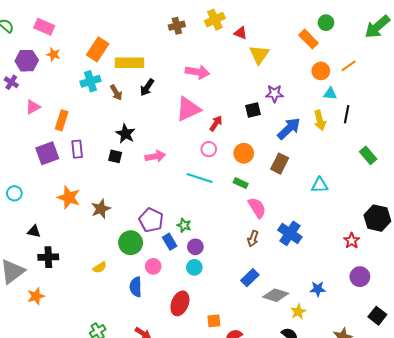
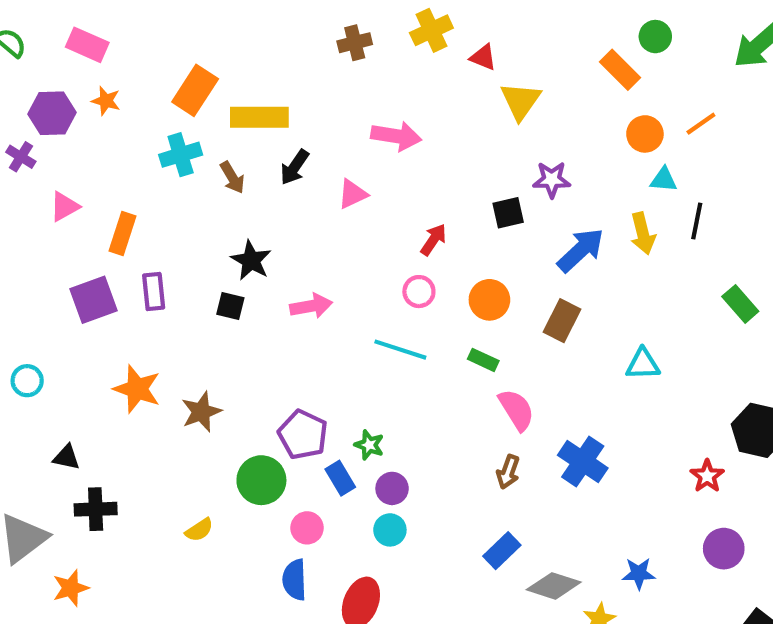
pink triangle: (188, 109) -> (353, 194), moved, size x0.6
blue semicircle: (136, 287) -> (295, 580), moved

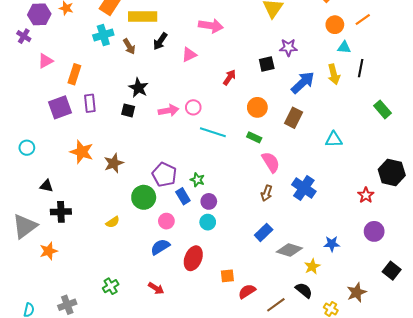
pink circle: (419, 292) -> (193, 107), moved
blue semicircle: (295, 580) -> (160, 247), turned 60

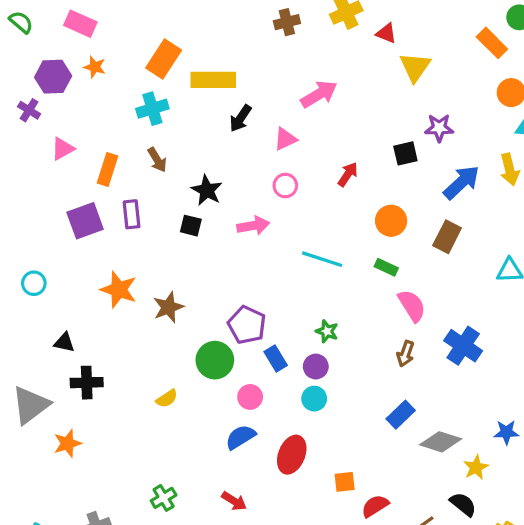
pink arrow: (211, 26) -> (319, 94), turned -40
brown arrow: (129, 46) -> (157, 160), moved
pink circle: (193, 107) -> (285, 186), moved
green star: (197, 180) -> (327, 331), moved

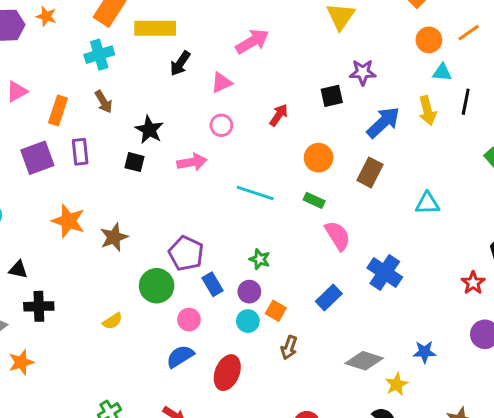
brown arrow: (405, 354) -> (289, 348), moved
blue rectangle: (401, 415) -> (329, 298), moved
orange square: (345, 482) -> (276, 311), moved, turned 36

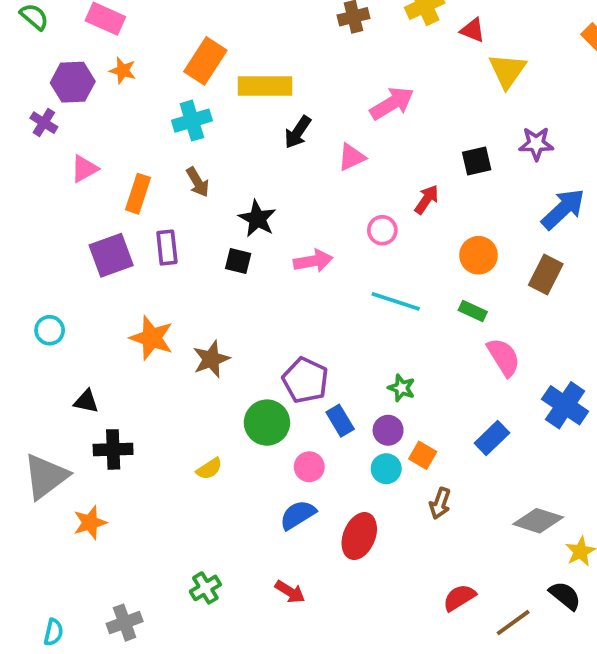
black square: (332, 96) -> (477, 161), moved
pink circle: (221, 125) -> (382, 230), moved

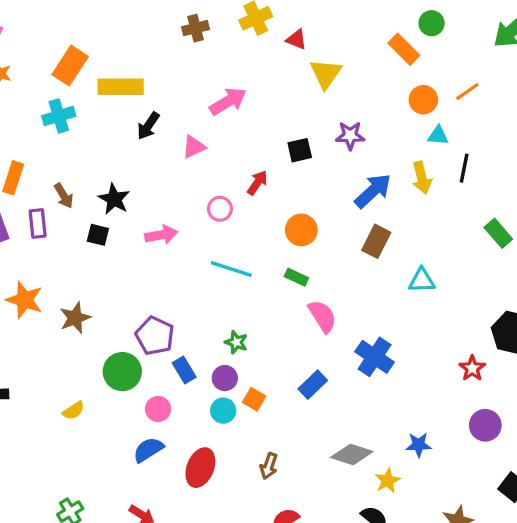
brown arrow: (198, 182) -> (64, 196), moved
brown rectangle: (546, 274) -> (376, 241), moved
brown arrow: (440, 503) -> (269, 466), moved

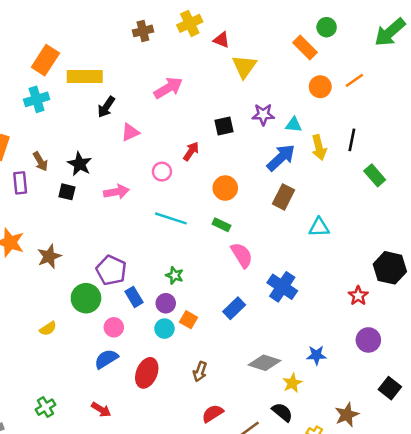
cyan triangle: (438, 136) -> (294, 125), moved
pink triangle: (194, 147) -> (130, 132), moved
green rectangle: (498, 233) -> (375, 175), moved

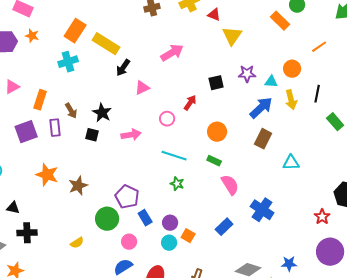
yellow rectangle: (85, 77) -> (106, 44), turned 32
orange circle: (320, 87) -> (292, 69), moved
green star: (175, 275) -> (177, 184), moved
purple circle: (368, 340) -> (330, 252), size x1.4

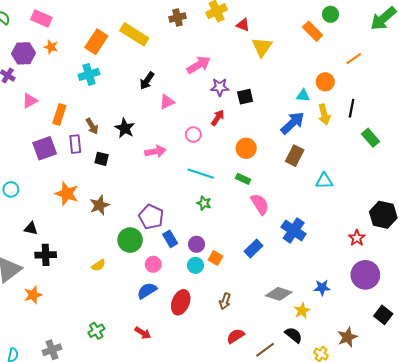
yellow rectangle: (106, 44) -> (134, 34), moved
purple star: (247, 74) -> (220, 87), moved
black square: (92, 135) -> (102, 159), moved

